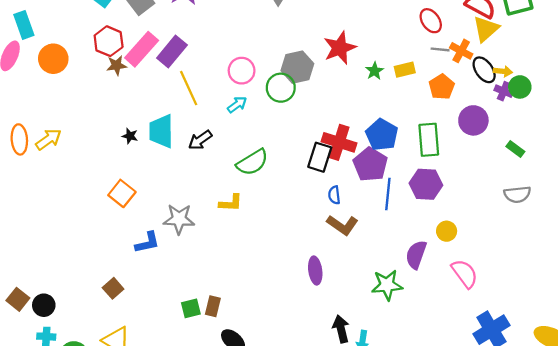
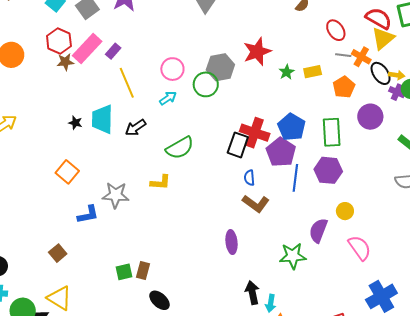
purple rectangle: (172, 51) -> (113, 51), size x0.6

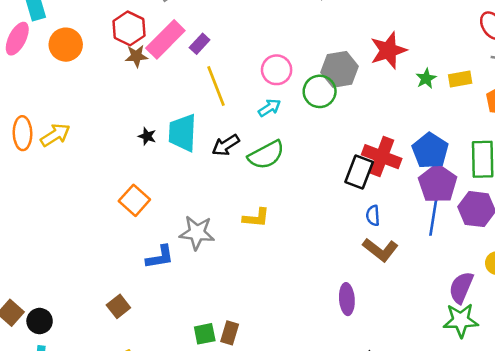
green semicircle: (180, 148) -> (266, 155), moved
purple pentagon: (281, 152) -> (438, 184), moved
green star: (293, 256) -> (461, 320), moved

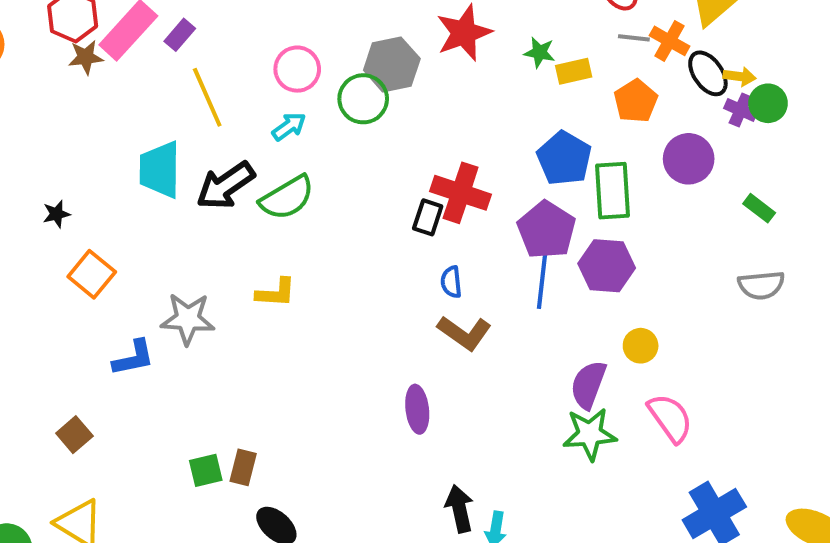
green star: (426, 78) -> (540, 52), moved, turned -30
black star: (147, 136) -> (56, 214), moved, turned -30
black arrow: (226, 145) -> (225, 186), size x1.4
blue pentagon: (430, 151) -> (564, 158), moved
black rectangle: (359, 172) -> (428, 217), size x0.7

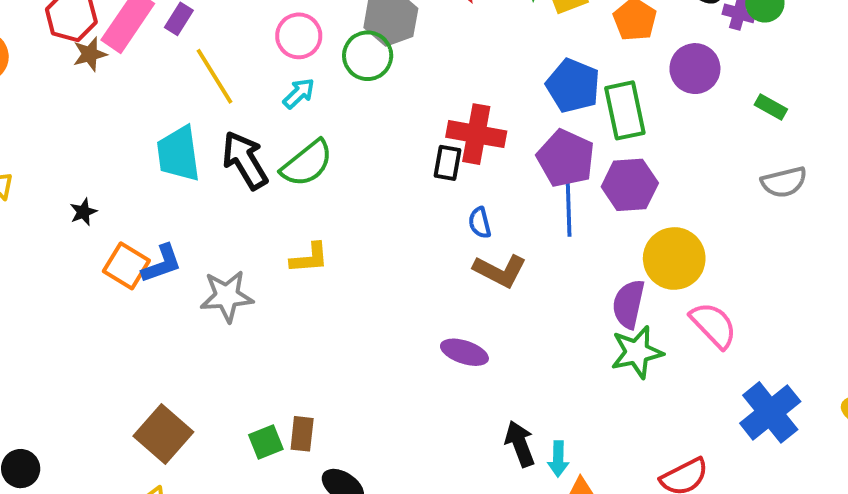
black arrow: (225, 186) -> (245, 160), turned 102
yellow circle: (641, 346) -> (674, 258), size x1.8
blue L-shape: (134, 358) -> (162, 264), moved
purple ellipse: (417, 409) -> (464, 352), turned -57
brown square: (74, 435) -> (163, 434), moved, size x1.6

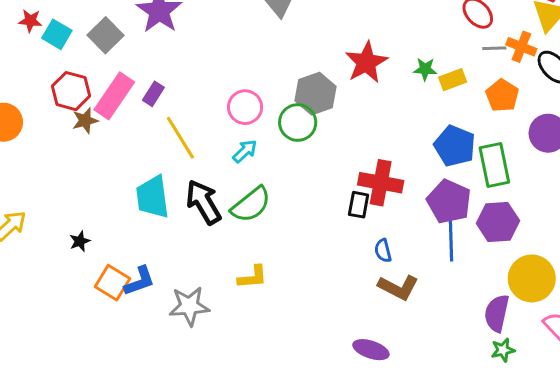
green star: (637, 352) -> (503, 350), size x0.6

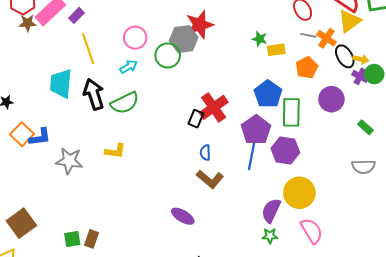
red star: (366, 62) -> (200, 25), moved
red cross: (381, 183) -> (214, 107), turned 32

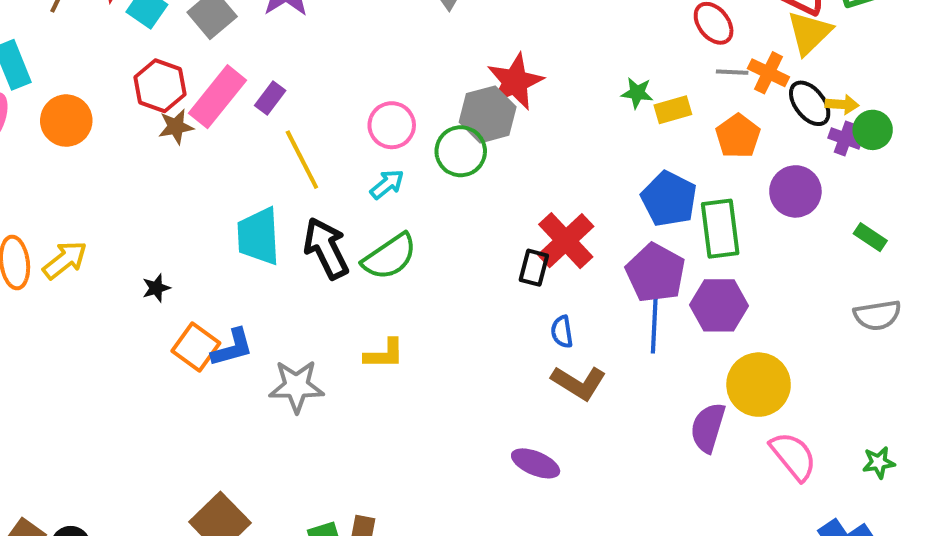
green star: (270, 236) -> (879, 462), moved

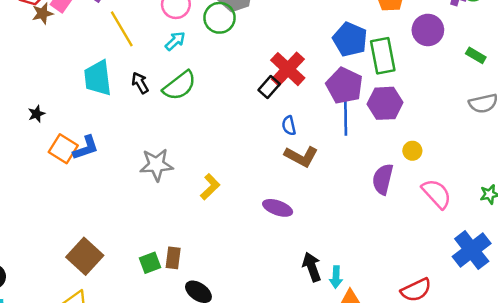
black arrow: (326, 248) -> (140, 83), size x0.6
black rectangle: (534, 268) -> (269, 87), turned 30
yellow L-shape: (384, 354) -> (210, 187), moved, turned -40
yellow circle: (759, 385) -> (412, 151), size x0.5
gray star: (296, 386) -> (156, 165), moved

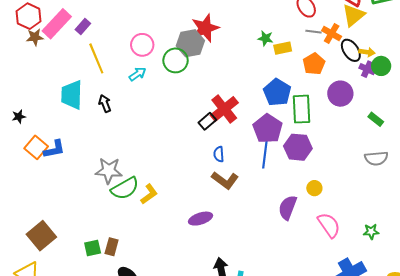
green semicircle: (180, 86) -> (125, 188), moved
purple ellipse: (278, 208) -> (201, 219), turned -45

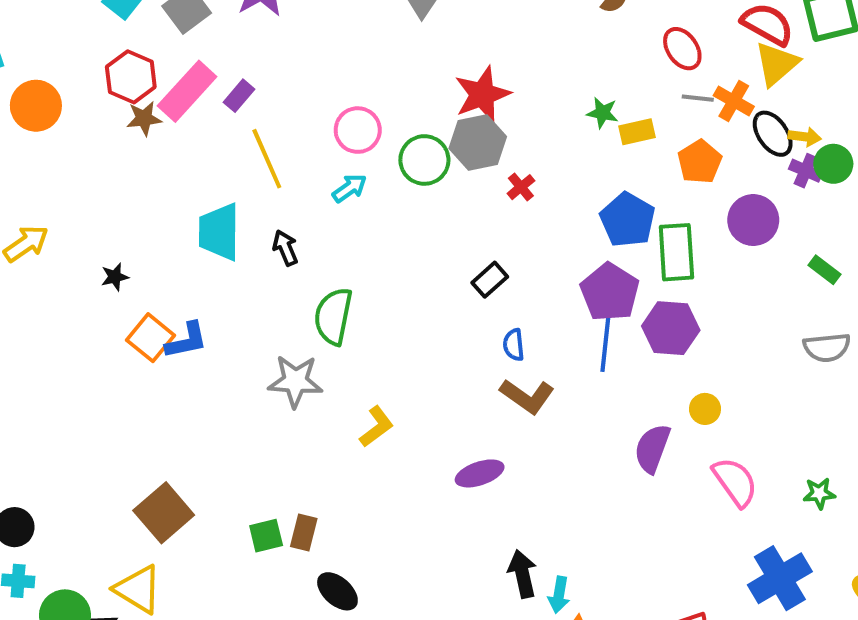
gray hexagon: (190, 43) -> (478, 142), moved
red cross: (224, 109) -> (521, 187), moved, size x0.5
green semicircle: (125, 188) -> (333, 316), moved, turned 132

